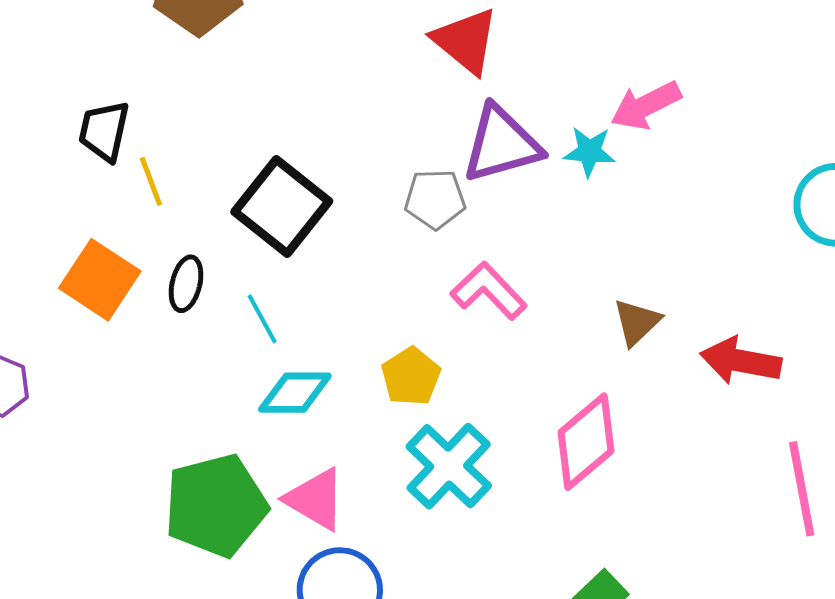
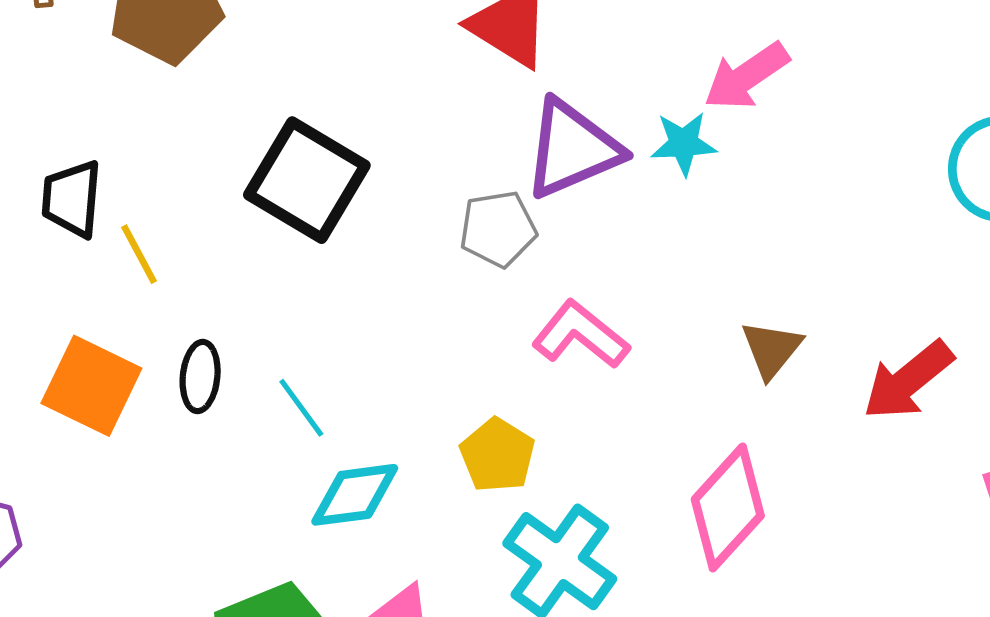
black square: (282, 206) -> (307, 180), moved
red arrow: (741, 361) -> (908, 380), turned -42

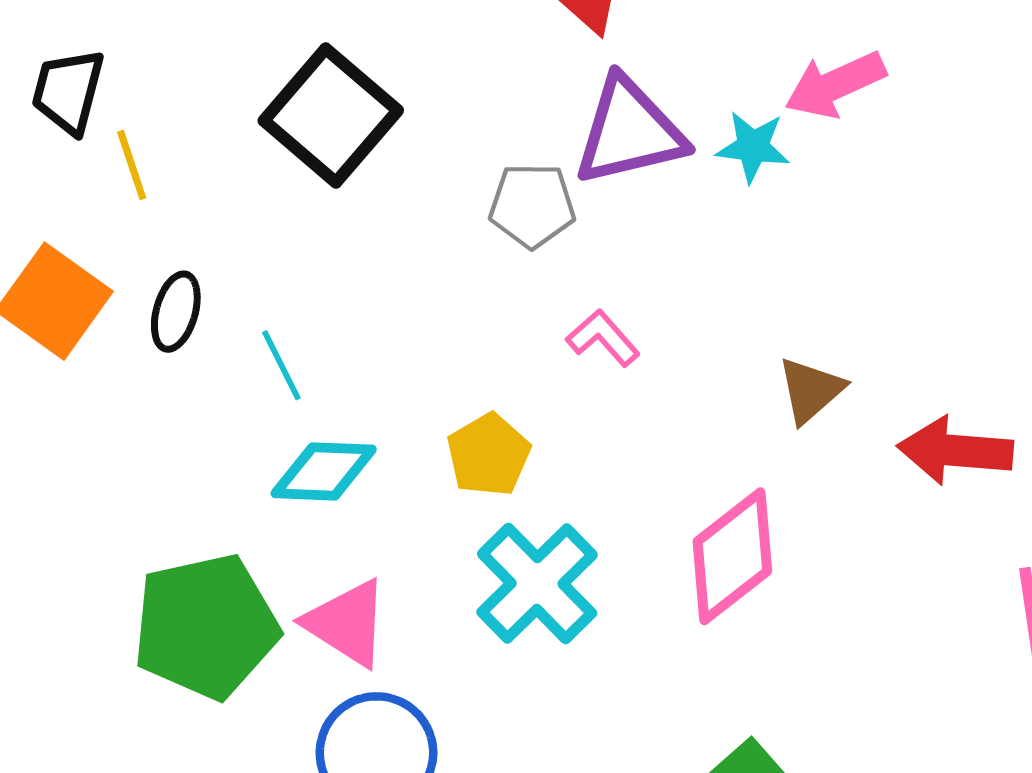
pink L-shape: (581, 335) -> (603, 338), size x0.7
red arrow: (908, 380) -> (955, 451), turned 34

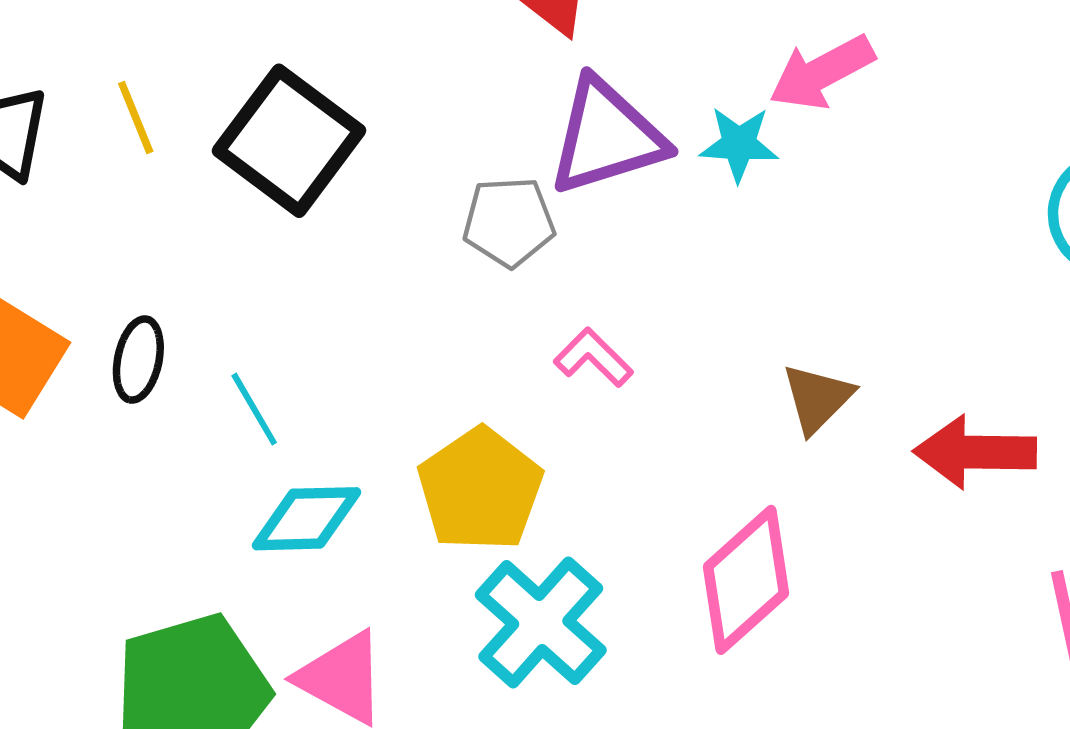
yellow line: (132, 165) -> (136, 118), moved
yellow pentagon: (489, 455) -> (480, 489), size x1.4

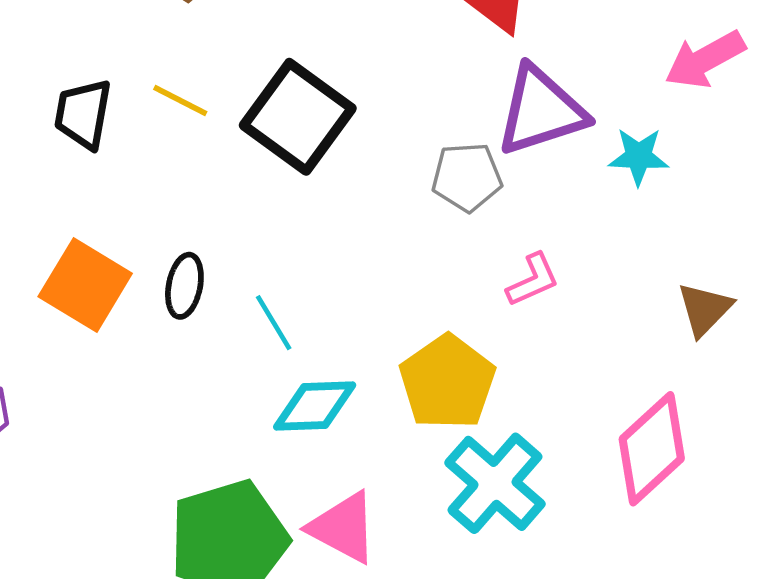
yellow line: (136, 118) -> (180, 101), turned -40
cyan star: (739, 144) -> (639, 156), moved
pink L-shape: (593, 357) -> (533, 280), turned 112

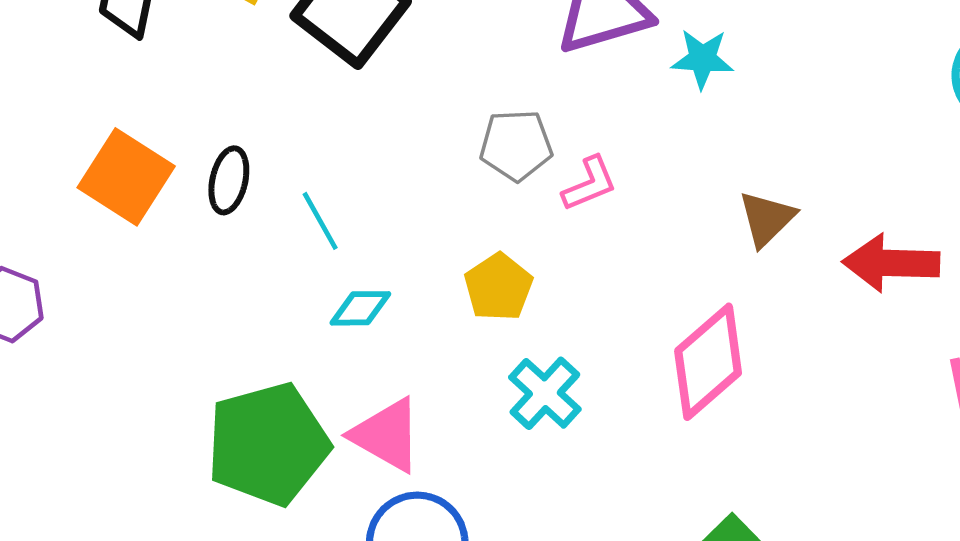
gray pentagon: (467, 177) -> (516, 145), moved
yellow pentagon: (447, 382) -> (498, 287), size x0.7
cyan diamond: (315, 406) -> (360, 308), size x0.7
cyan cross: (495, 483) -> (545, 393), size x0.7

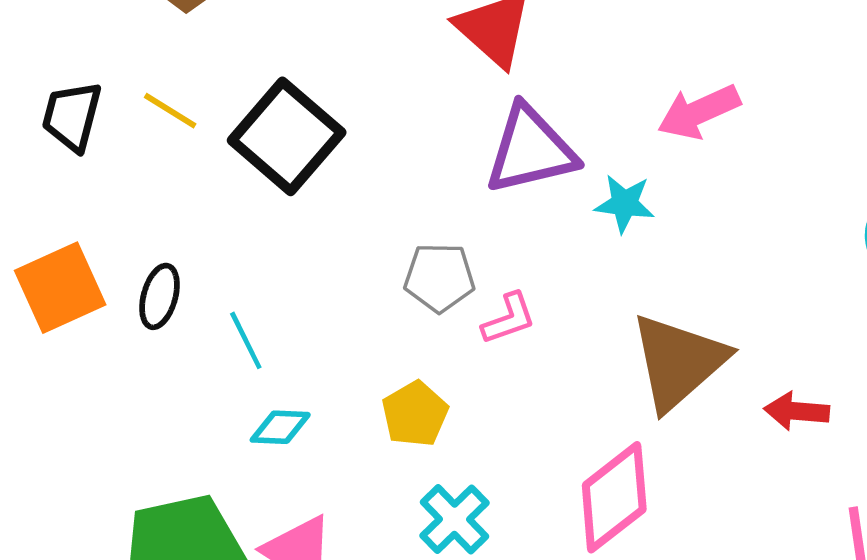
orange square: (126, 177) -> (60, 288), turned 30
brown triangle: (767, 219) -> (678, 362), size x1.8
red arrow: (891, 263) -> (797, 411), size x0.7

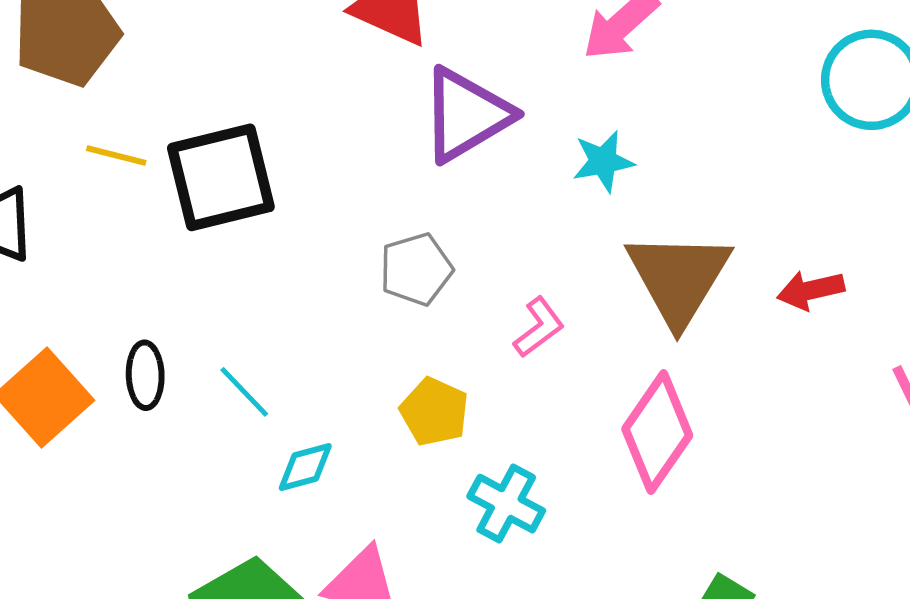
yellow line: (170, 111) -> (116, 155), moved
black square: (287, 136) -> (221, 177), turned -37
cyan star: (625, 204) -> (603, 161), moved
pink L-shape: (509, 319) -> (539, 327), moved

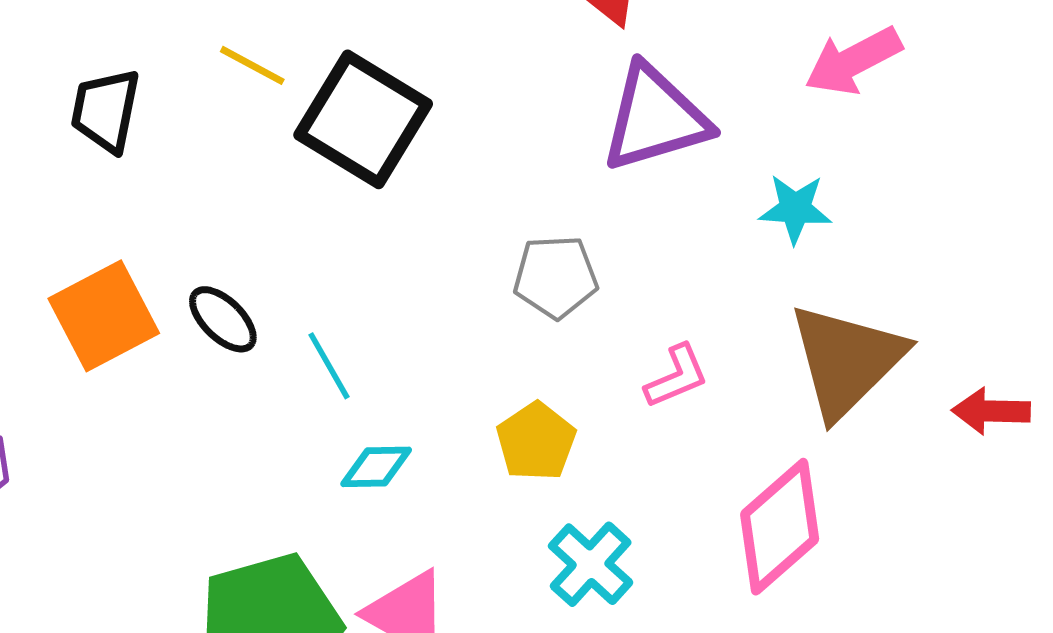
black square: (221, 177) -> (363, 119), turned 31
black ellipse: (145, 375) -> (223, 319), turned -58

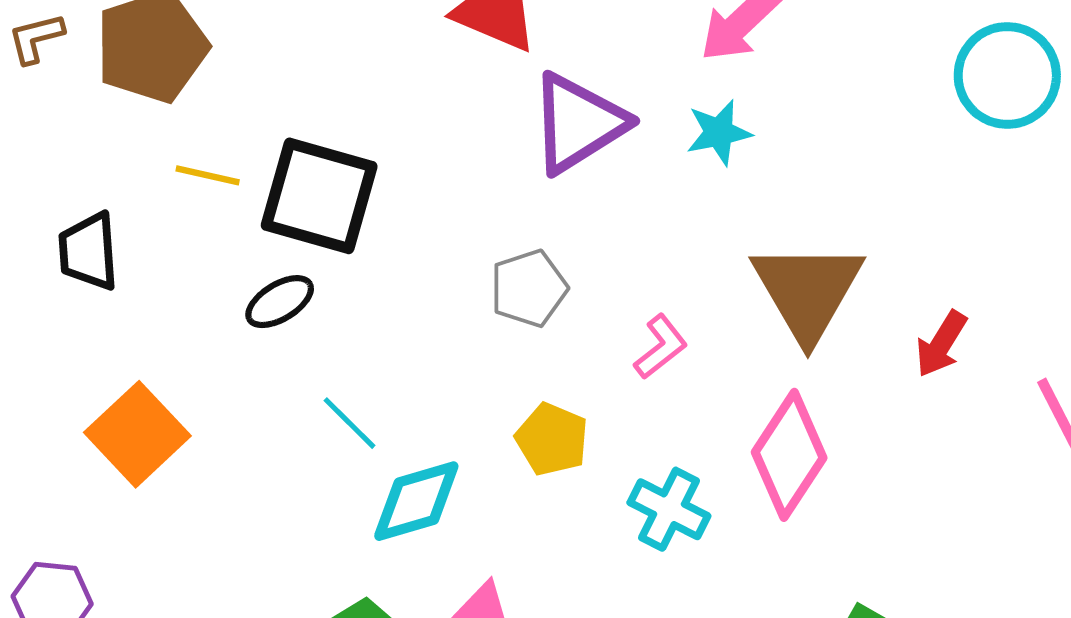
cyan star: (795, 209) -> (719, 133), moved
black ellipse: (223, 319) -> (280, 302), moved, turned -60
red arrow: (991, 411) -> (941, 344), moved, turned -44
cyan diamond: (376, 467) -> (416, 501), size x1.5
cyan cross: (591, 564) -> (669, 509), moved

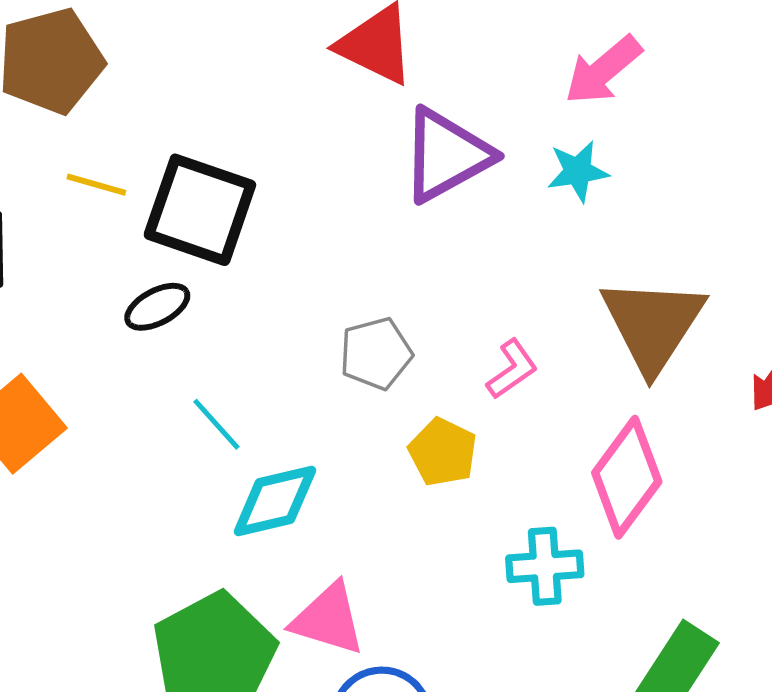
gray pentagon: (529, 288) -> (376, 353), moved
yellow pentagon: (552, 439) -> (443, 452), moved
cyan cross: (669, 509) -> (545, 566), moved, turned -34

